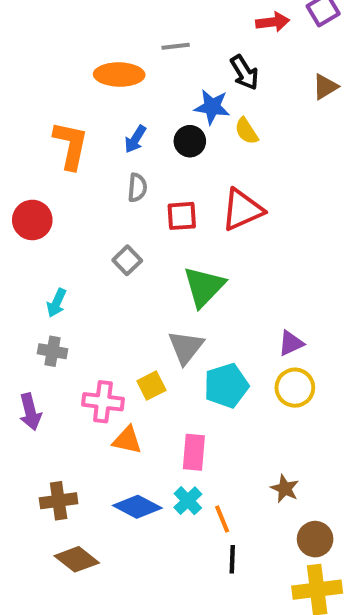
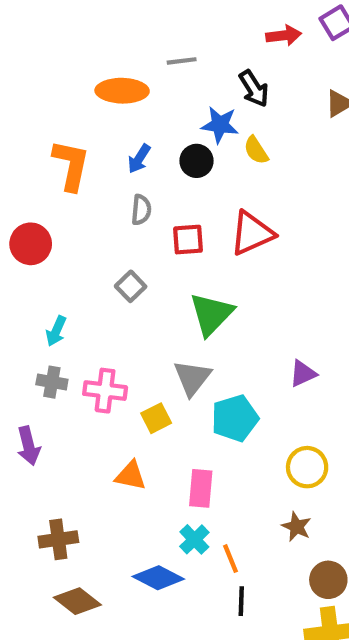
yellow circle: (295, 388) -> (307, 467), moved
pink cross: (103, 402) -> (105, 391), moved
blue diamond: (137, 507) -> (158, 578), moved

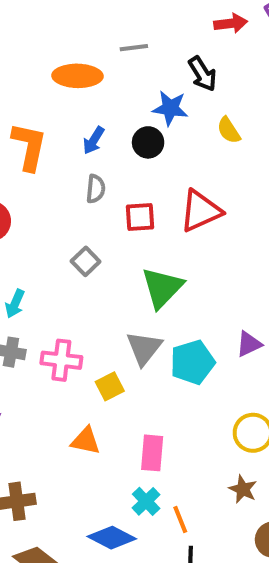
yellow semicircle: (256, 150) -> (229, 130), moved
cyan pentagon: (235, 418) -> (192, 362), moved

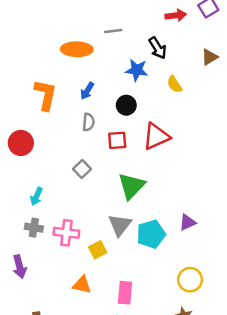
black circle: (148, 142) -> (126, 105), moved

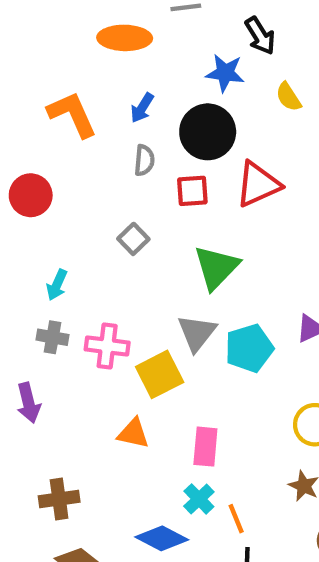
orange L-shape: (46, 95) -> (72, 114), turned -36
black circle: (126, 105) -> (208, 132), size x1.6
yellow square: (98, 250) -> (160, 374), size x1.5

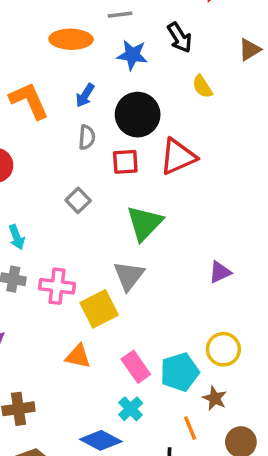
blue star: (225, 73) -> (132, 55), moved
cyan arrow: (57, 285) -> (17, 237), turned -45
cyan pentagon: (249, 348) -> (180, 372), moved
pink rectangle: (205, 447) -> (136, 367), turned -40
orange line: (236, 519) -> (190, 428), moved

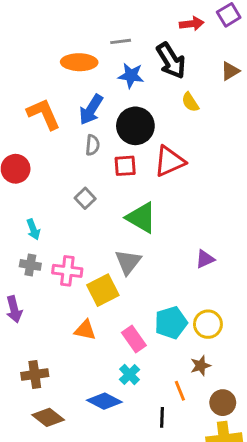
black arrow: (180, 37) -> (171, 61), size x1.4
blue arrow: (85, 95) -> (91, 110), size x1.5
green triangle: (145, 223) -> (141, 218), turned -44
cyan pentagon: (180, 372) -> (171, 323), moved
brown star: (215, 398) -> (201, 366), turned 30

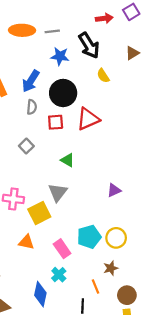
orange ellipse: (79, 62) -> (22, 30), moved
green triangle: (141, 218) -> (67, 160), size x0.6
blue diamond: (104, 401) -> (40, 294), turned 75

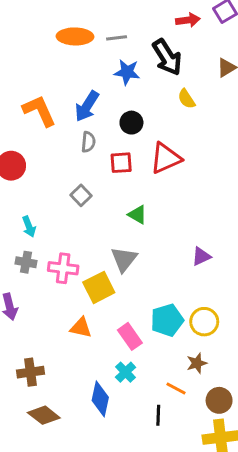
black circle: (63, 93) -> (131, 123), size x0.6
orange line: (96, 287) -> (176, 388), turned -40

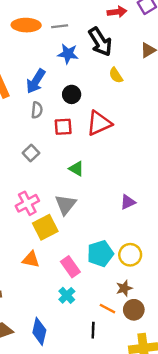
pink cross: (63, 268) -> (27, 203), moved, turned -35
blue diamond: (100, 399) -> (39, 331), moved
brown circle: (219, 400) -> (134, 310), moved

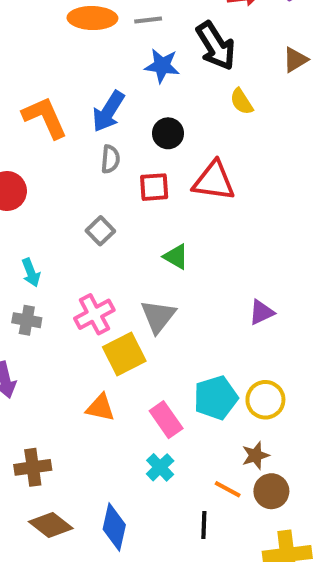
red triangle: (99, 123) -> (214, 181), turned 32

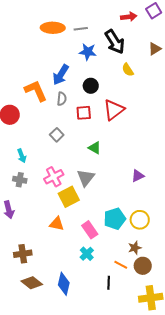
orange L-shape: (45, 117) -> (36, 91), moved
red triangle: (214, 181) -> (114, 110), turned -45

